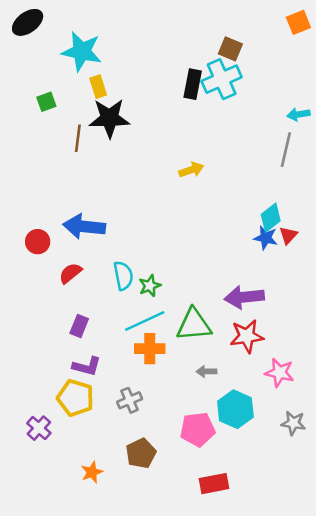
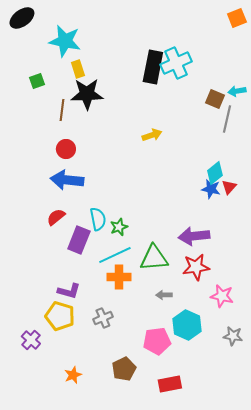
brown square: (230, 49) -> (215, 99), moved
black rectangle: (193, 84) -> (153, 67), size x1.4
red circle: (38, 242) -> (66, 149), moved
purple rectangle: (79, 326) -> (79, 240), moved, size x1.5
brown pentagon: (141, 453) -> (124, 369), moved

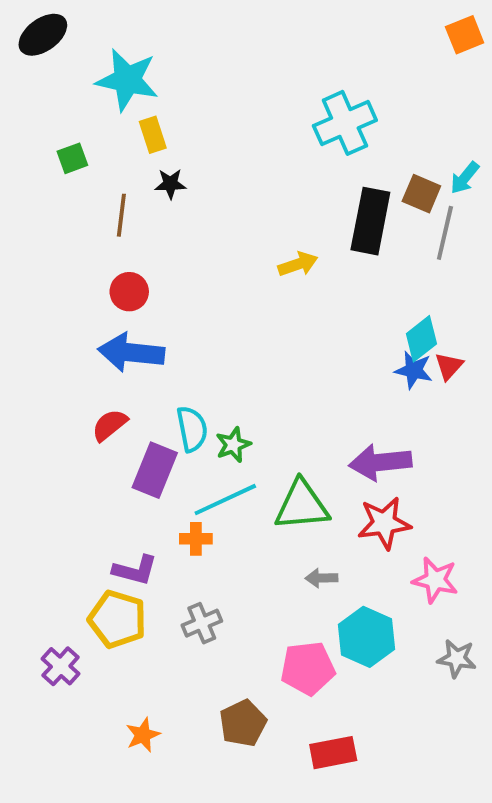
black rectangle: (153, 67) -> (370, 221), moved
cyan arrow: (237, 91) -> (465, 178), turned -42
black star: (87, 94) -> (170, 184), size x0.5
orange cross: (119, 277) -> (196, 539), moved, size x0.7

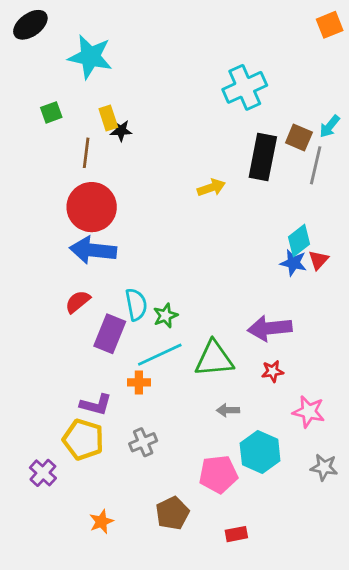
yellow rectangle: (153, 135) -> (108, 118), moved
red circle: (129, 292) -> (92, 207), size x1.8
red star: (384, 523) -> (273, 371), size x0.6
red rectangle: (333, 753) -> (236, 534), size x0.7

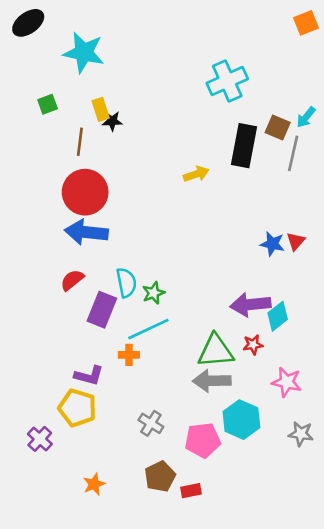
cyan diamond: (299, 240) -> (278, 316), moved
green triangle: (214, 359) -> (216, 351), moved
gray arrow: (228, 410) -> (212, 381), size x1.8
gray cross: (143, 442) -> (151, 423), moved, turned -35
red rectangle: (236, 534) -> (191, 491), moved

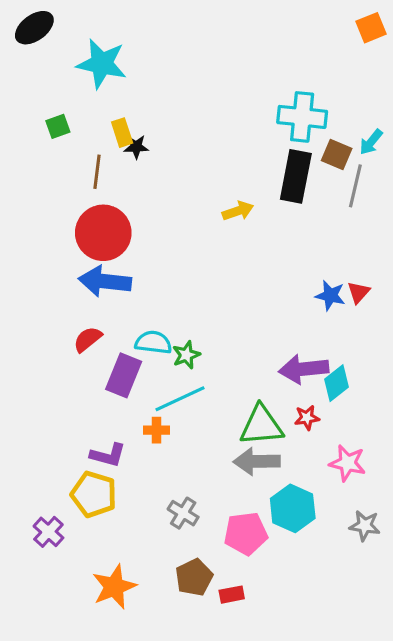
cyan cross: (227, 81) -> (302, 117), moved, turned 30
cyan semicircle: (126, 283) -> (153, 342), turned -72
orange star: (94, 484) -> (114, 587), size x1.6

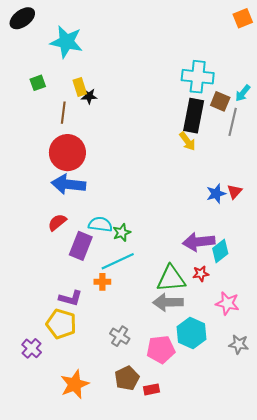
yellow arrow: (238, 211) -> (187, 141), moved, turned 72
blue star: (330, 295) -> (216, 194), turned -30

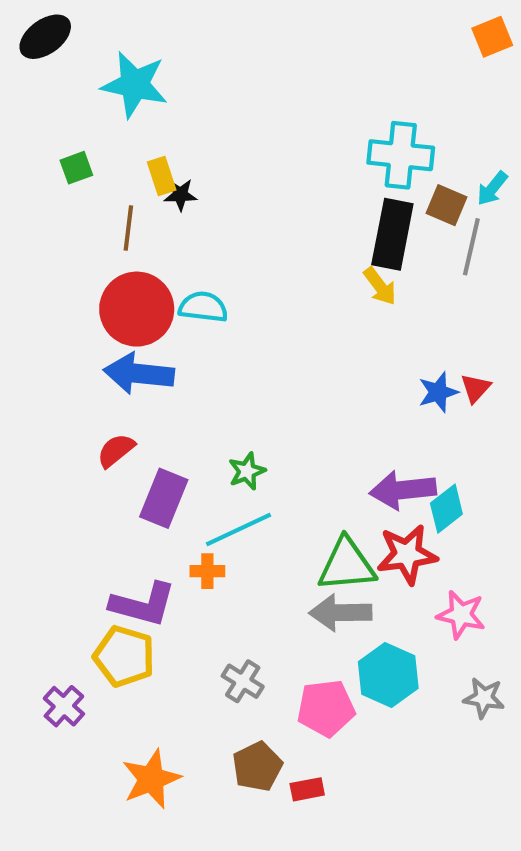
cyan semicircle: (100, 224) -> (203, 307), moved
red star: (201, 274) -> (407, 554), size x1.8
purple L-shape: (71, 298) -> (143, 604), size x1.4

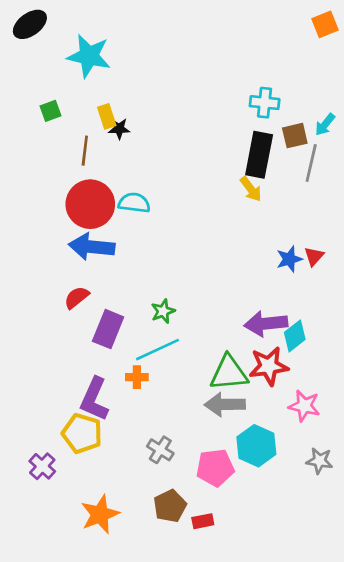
cyan cross: (401, 155) -> (265, 103), size x0.7
brown square: (446, 205) -> (295, 136), turned -36
purple L-shape: (143, 604) -> (94, 399), turned 99

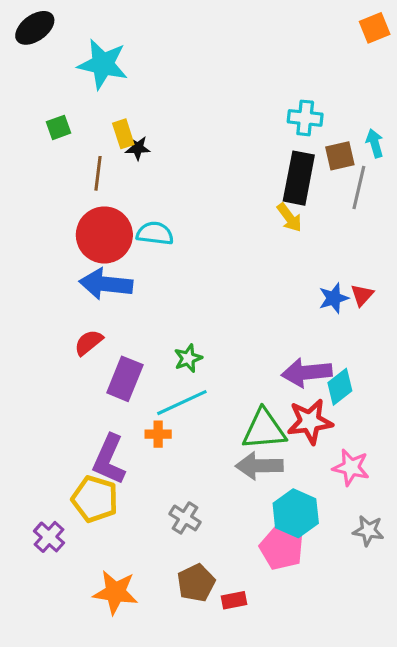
cyan arrow: (325, 125) -> (375, 143), turned 125
pink pentagon: (215, 468) -> (281, 548), moved, turned 30
orange star: (100, 514) -> (115, 592), turned 30

